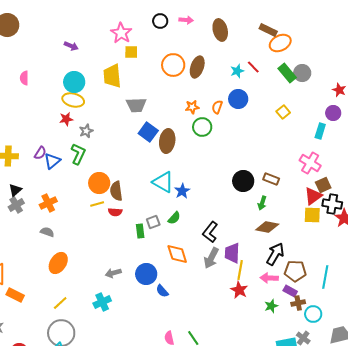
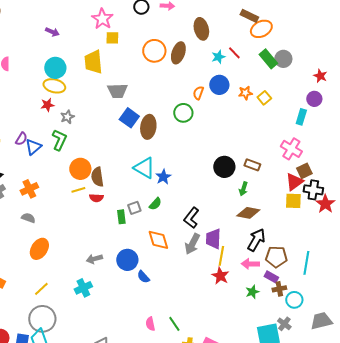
brown ellipse: (220, 30) -> (201, 29), moved
orange star: (192, 107) -> (245, 93), moved

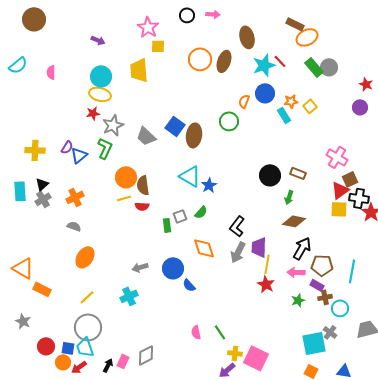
cyan star: (218, 57) -> (264, 65), size x1.6
gray trapezoid: (117, 91) -> (146, 136), moved, turned 45
gray star: (67, 117) -> (113, 125), size x1.5
cyan rectangle: (301, 117) -> (284, 115), moved, turned -49

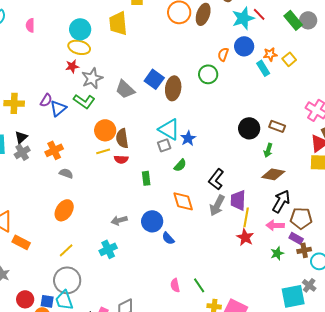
green L-shape: (105, 148) -> (84, 101), turned 100
gray square: (180, 216) -> (164, 145), moved
gray semicircle: (74, 226) -> (66, 173), moved

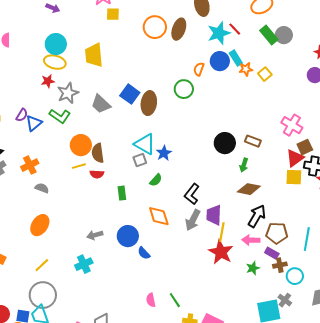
yellow trapezoid: (118, 23) -> (94, 55), moved
cyan rectangle: (263, 68) -> (236, 58), moved
red star: (245, 237) -> (221, 252), size x1.4

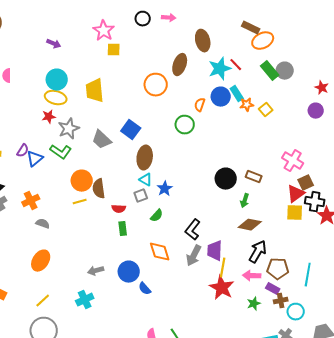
orange circle: (155, 27) -> (156, 85), moved
brown ellipse: (149, 103) -> (145, 158), moved
cyan triangle: (145, 144) -> (146, 180), size x0.6
red semicircle: (97, 174) -> (119, 209), moved

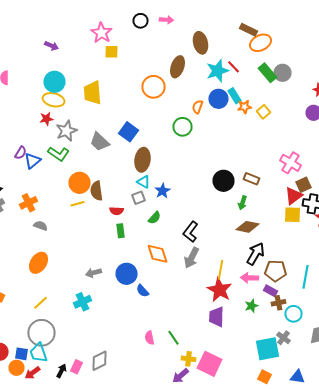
purple trapezoid: (215, 251) -> (216, 317), moved

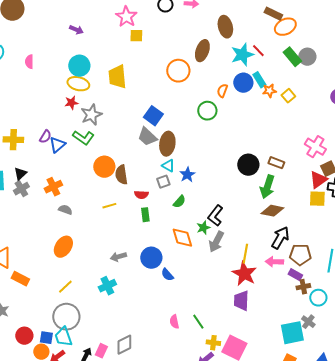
gray trapezoid: (100, 142) -> (147, 137), moved
green arrow: (242, 203) -> (267, 187), size x1.6
yellow line: (78, 204) -> (109, 206), moved
green star: (252, 306) -> (203, 228), moved

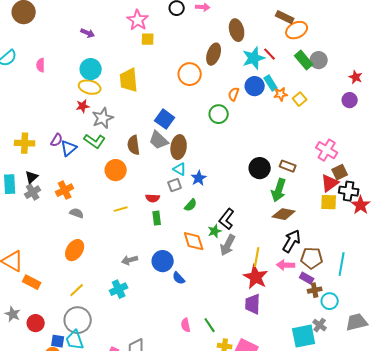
brown semicircle: (121, 175) -> (134, 145), moved
red circle: (24, 336) -> (36, 323), moved

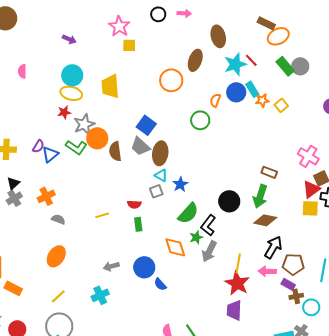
black circle: (260, 168) -> (229, 201), moved
orange circle: (116, 170) -> (97, 138), moved
green semicircle: (191, 205) -> (188, 213), moved, size x1.6

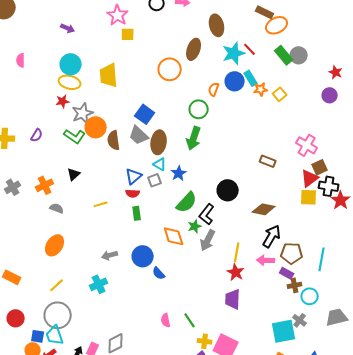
blue triangle: (50, 154) -> (134, 176), moved
black triangle: (13, 183) -> (74, 174), moved
green arrow: (260, 196) -> (194, 138), moved
red star: (237, 283) -> (236, 272), size x0.7

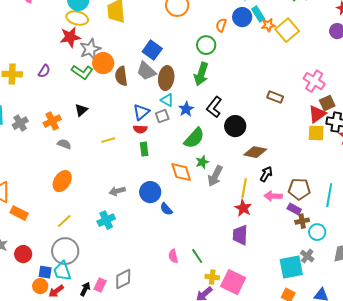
yellow square: (280, 94) -> (287, 30), size x1.6
red star: (63, 101) -> (70, 37), size x1.5
brown diamond: (264, 209) -> (255, 152), moved
black L-shape: (207, 214) -> (214, 107), moved
black arrow: (272, 236) -> (266, 174), moved, size x0.7

